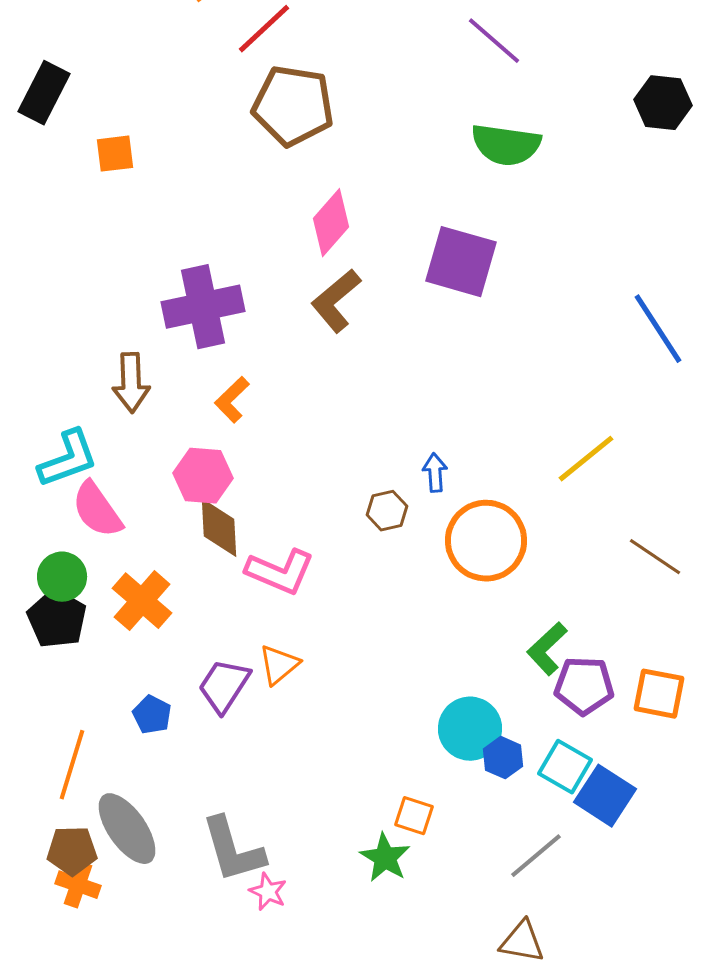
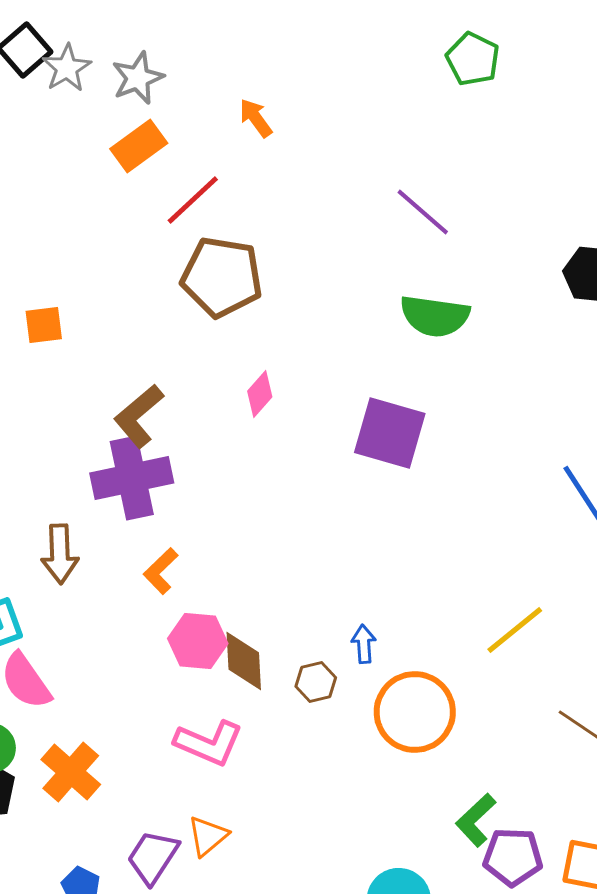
pink diamond: (331, 223) -> (260, 394), size x0.7
brown L-shape: (336, 301) -> (139, 416), moved
pink hexagon: (203, 476) -> (198, 641), moved
brown diamond: (219, 528) -> (244, 661), moved

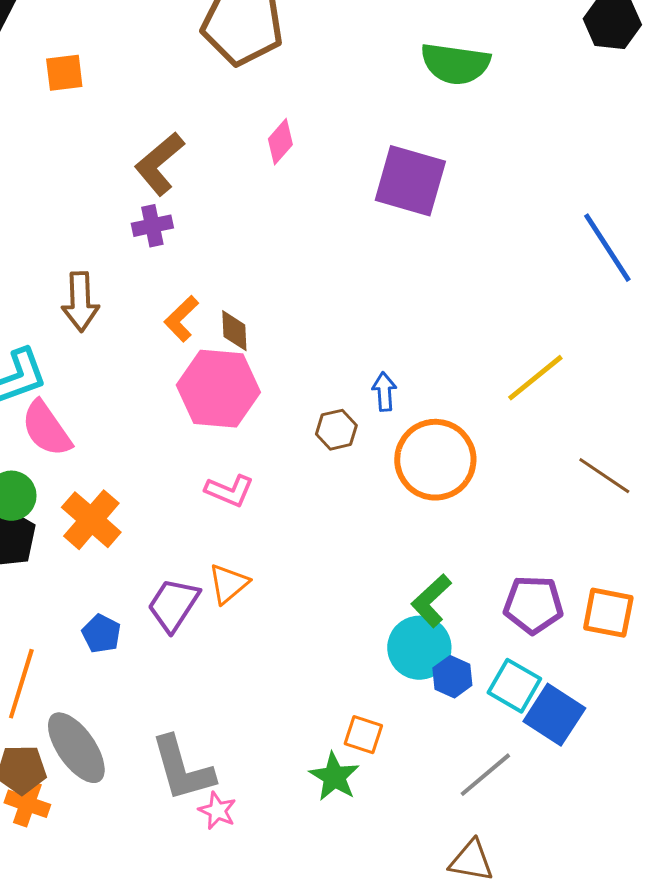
purple cross: (132, 478) -> (152, 226), size x0.5
pink hexagon: (198, 641) -> (218, 389), size x1.4
brown diamond: (244, 661) -> (234, 331), moved, size x0.7
pink L-shape: (209, 743) -> (229, 491), size x0.7
green L-shape: (476, 820) -> (431, 601), moved

